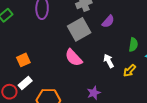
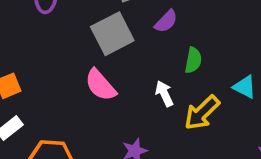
green semicircle: (133, 45) -> (193, 60), moved
yellow arrow: (130, 71) -> (202, 113), size x1.5

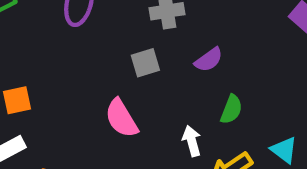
gray square: (112, 34) -> (145, 63), size x0.6

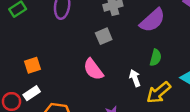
purple semicircle: (209, 60) -> (152, 20), moved, size x1.6

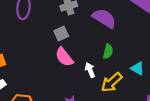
purple semicircle: (152, 20) -> (104, 18), turned -105
pink semicircle: (93, 69) -> (64, 57), moved

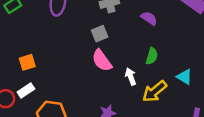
purple semicircle: (104, 18) -> (149, 18), size x0.6

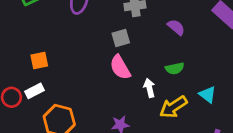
green semicircle: (152, 56) -> (175, 68), turned 56

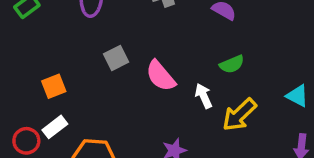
gray square: (121, 38) -> (116, 58), moved
cyan triangle: (208, 95) -> (297, 96), moved

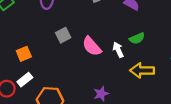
white arrow: (204, 96) -> (118, 50), moved
yellow arrow: (239, 115) -> (142, 70), turned 45

